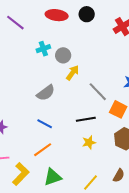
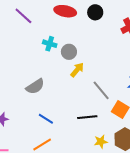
cyan cross: (43, 49) -> (50, 44), turned 32
gray semicircle: (46, 93) -> (35, 86), moved
yellow star: (89, 142) -> (101, 142), moved

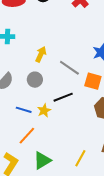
gray circle: (69, 52) -> (35, 80), moved
yellow star: (101, 142) -> (44, 110), moved

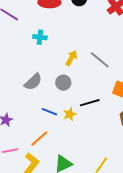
gray line: (69, 68) -> (100, 60), moved
orange line: (27, 136) -> (39, 139), moved

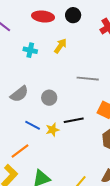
yellow arrow: (71, 58) -> (60, 46), moved
gray line: (100, 60) -> (88, 79), turned -40

